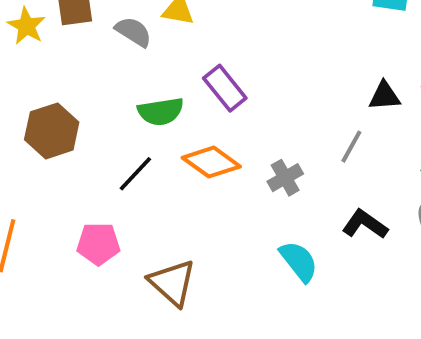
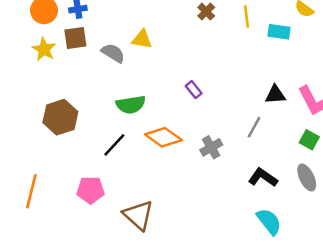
purple rectangle: (225, 88) -> (194, 90), moved, size x0.6
cyan semicircle: (299, 261) -> (269, 222), moved

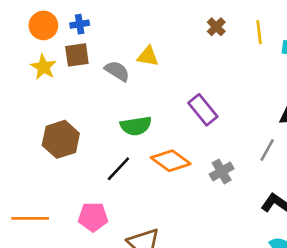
purple rectangle: (194, 90) -> (203, 110), size x1.6
orange line: (31, 191) -> (30, 218), turned 76

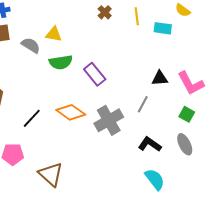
green semicircle: (136, 126) -> (61, 62), moved
gray cross: (222, 171) -> (109, 120), size x1.6

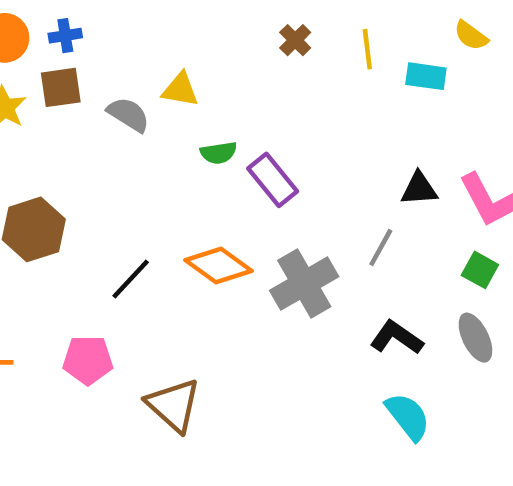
green semicircle: (61, 62) -> (219, 153), moved, size x0.7

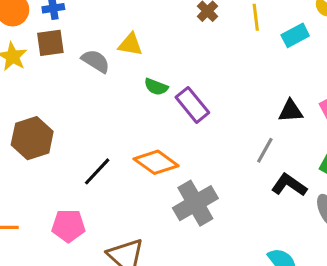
cyan rectangle: (426, 76) -> (295, 35), turned -36
green semicircle: (219, 153) -> (156, 87), turned 30
gray cross: (304, 283) -> (195, 203), moved
black L-shape: (397, 338) -> (289, 185), moved

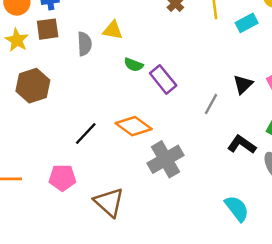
gray semicircle: (96, 61) -> (84, 44), turned 55
black triangle: (291, 111) -> (243, 84), turned -40
brown hexagon: (32, 138) -> (33, 86), moved
gray line: (265, 150) -> (211, 104), moved

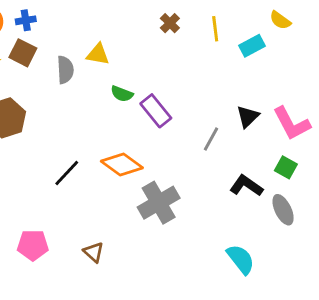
brown square: (48, 29) -> (23, 53), turned 35
pink pentagon: (62, 178) -> (33, 245), moved
brown triangle: (109, 202) -> (94, 252), size x0.6

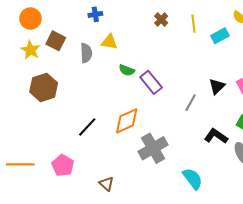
blue cross: (26, 20) -> (95, 14), moved
orange diamond: (122, 164) -> (127, 121), turned -60
pink pentagon: (33, 245) -> (63, 165), moved, turned 30
cyan semicircle: (241, 259) -> (193, 179), moved

